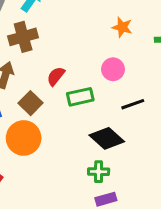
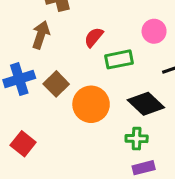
brown square: (30, 103) -> (56, 84), moved
orange circle: (24, 138) -> (91, 104), moved

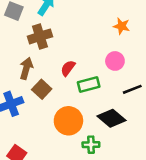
brown square: (56, 84) -> (42, 89), moved
green cross: (137, 139) -> (91, 145), moved

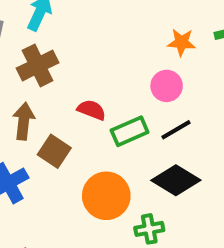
orange star: (122, 26) -> (181, 42), moved
red semicircle: (68, 68) -> (92, 110), turned 84
black line: (132, 89) -> (176, 130), moved

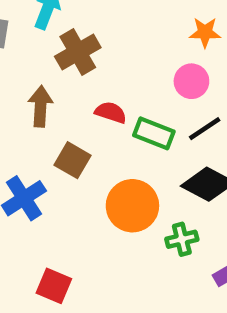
brown cross: (38, 66) -> (78, 52), moved
brown arrow: (24, 121) -> (40, 106), moved
green rectangle: (130, 131) -> (154, 133), turned 48

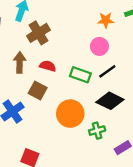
red semicircle: (111, 112) -> (48, 66), moved

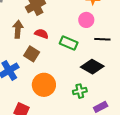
black line: (107, 71) -> (102, 39), moved, turned 35
orange circle: (70, 114) -> (44, 85), moved

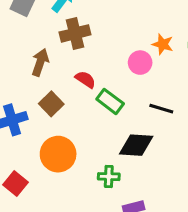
pink circle: (86, 20) -> (140, 63), moved
red semicircle: (41, 34) -> (85, 79), moved
black diamond: (92, 67) -> (136, 145), turned -40

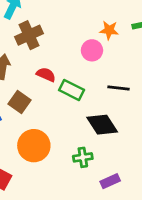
black diamond: (136, 145) -> (102, 125), turned 64

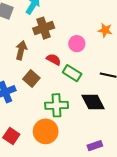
pink circle: (92, 50) -> (77, 44), moved
orange circle: (34, 146) -> (46, 131), moved
green cross: (83, 157) -> (57, 105), moved, size x1.5

